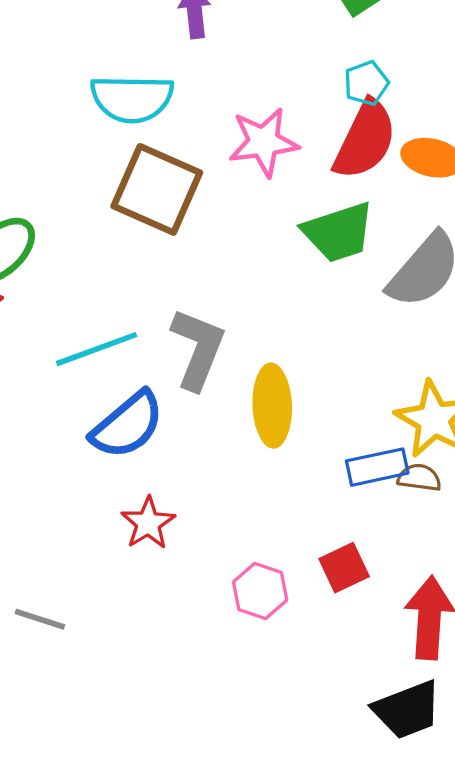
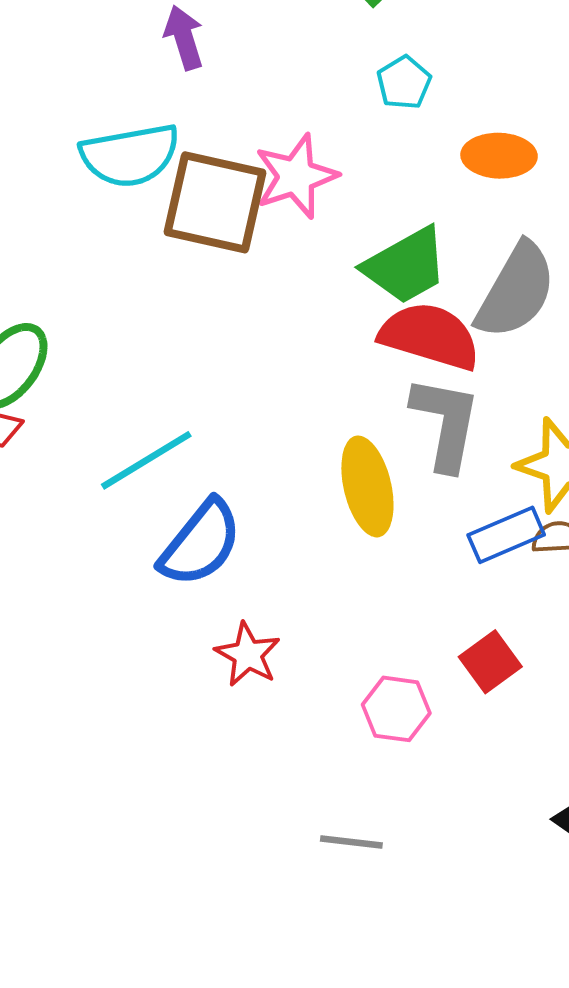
red semicircle: (365, 140) -> (430, 336), moved, turned -88
brown square: (157, 189) -> (215, 202), moved
gray L-shape: (198, 349) -> (446, 423), moved
gray line: (40, 619) -> (351, 842), moved

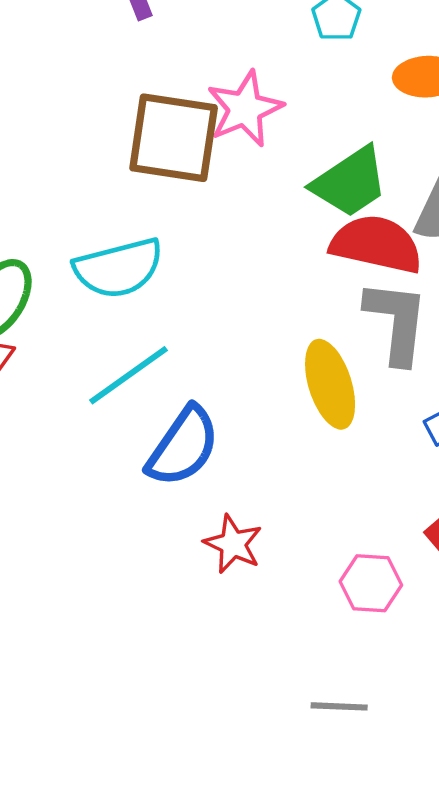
cyan semicircle: (130, 155) -> (119, 268), moved

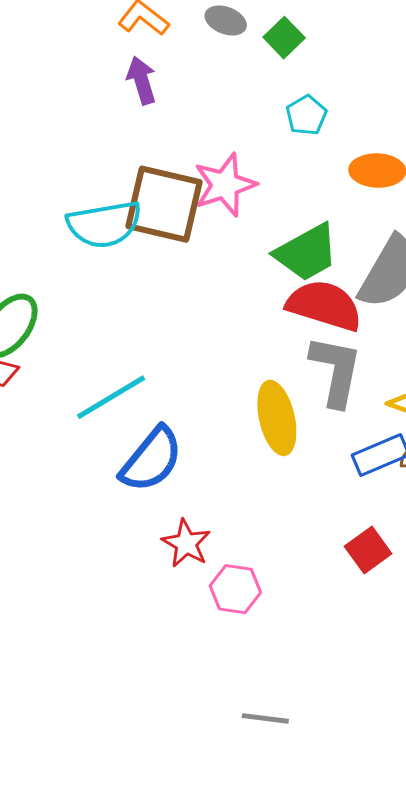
cyan semicircle: (119, 268) -> (104, 224), moved
pink hexagon: (371, 583) -> (235, 589), moved
gray line: (339, 706) -> (265, 718), moved

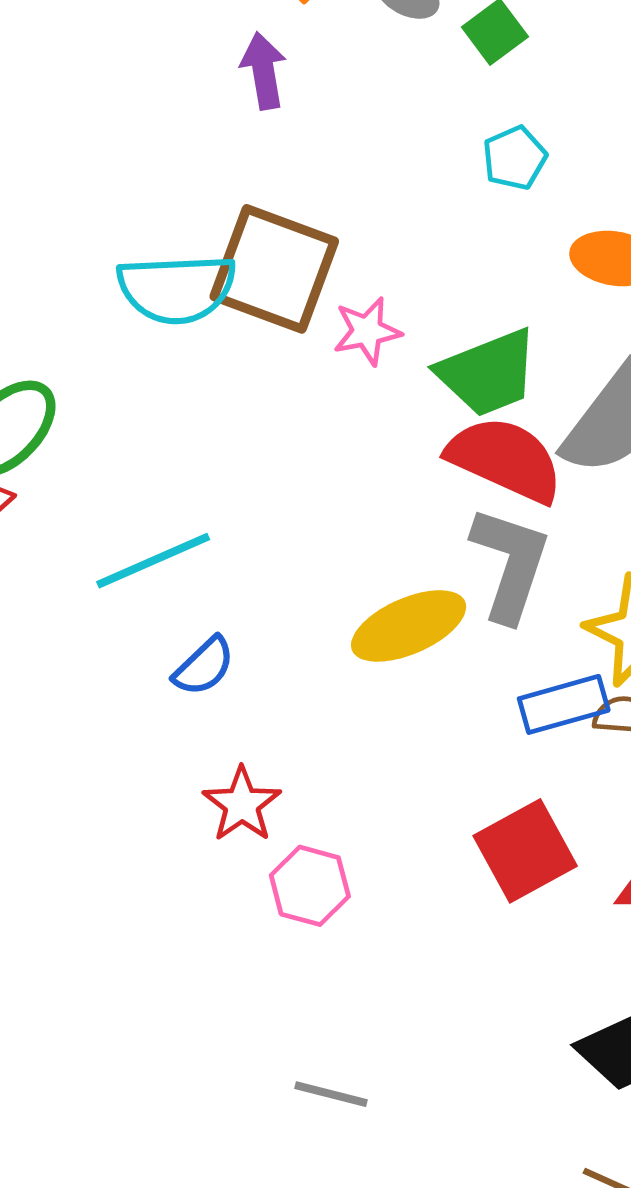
pink star: (225, 185) -> (367, 331), moved, size x0.7
yellow ellipse: (277, 418) -> (409, 626), turned 72
blue semicircle: (151, 460) -> (204, 666), size x0.6
red square: (368, 550) -> (525, 851), size x1.4

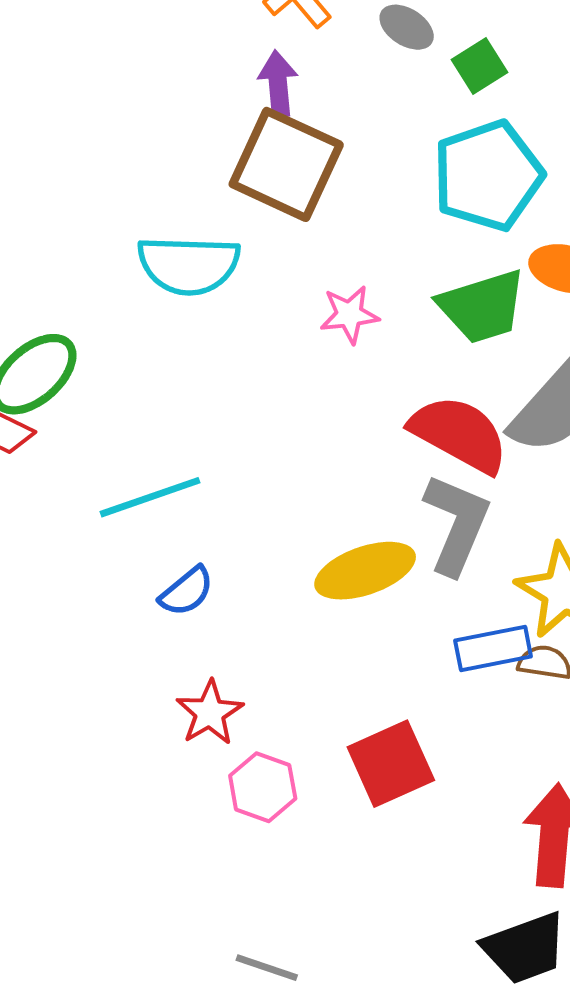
cyan pentagon: (515, 158) -> (488, 176), size x2.0
brown square: (274, 269) -> (286, 164), moved
green trapezoid: (488, 373) -> (482, 307), moved
red square: (525, 851) -> (391, 764), moved

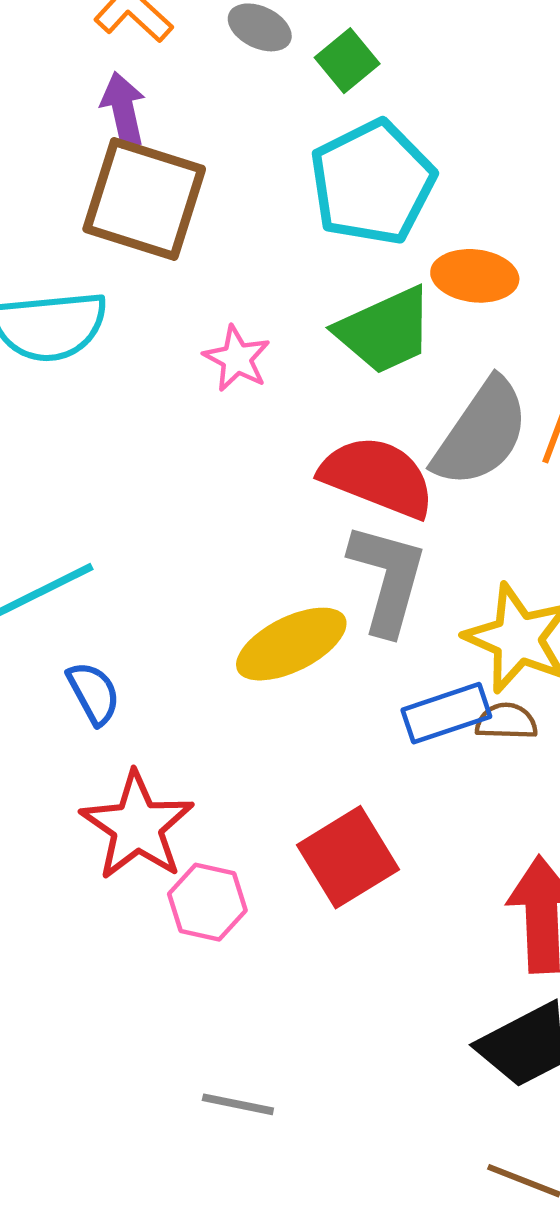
pink star: (349, 314) -> (237, 359), turned -30
blue semicircle: (186, 591) -> (94, 693), turned -72
red star: (210, 713) -> (137, 826), size x1.5

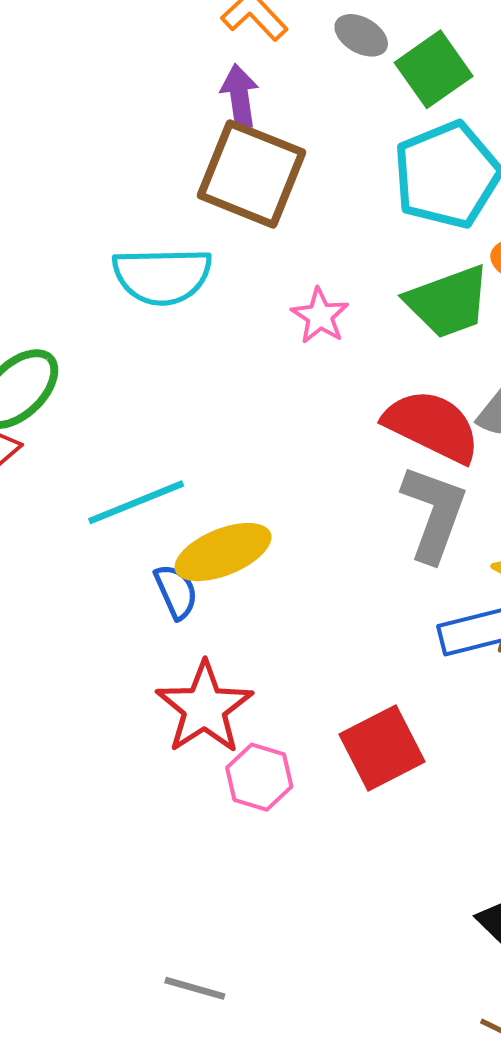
green square: (347, 61) -> (434, 69), size x1.4
yellow ellipse: (291, 644) -> (223, 552), moved
gray line: (238, 1104) -> (195, 988), moved

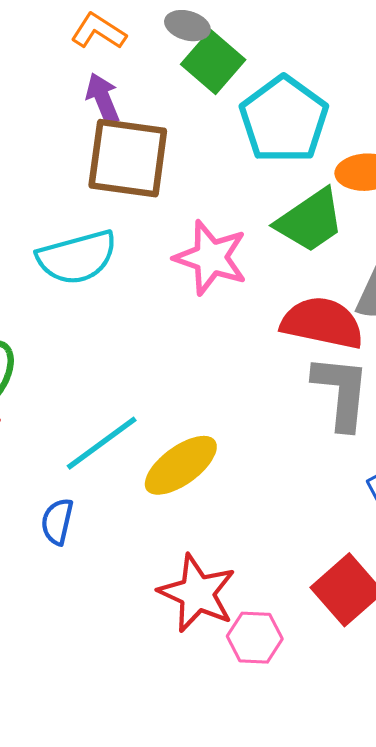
green square: (434, 69) -> (213, 62), moved
pink star: (320, 316) -> (211, 258), size x1.6
blue semicircle: (176, 592) -> (57, 522), moved, turned -129

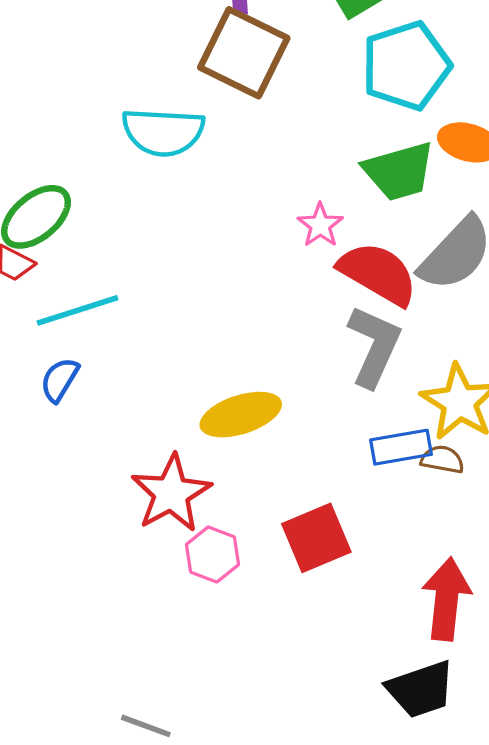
pink star: (211, 258) -> (320, 225), moved, size x0.6
cyan line: (102, 443) -> (78, 310), moved
yellow ellipse: (181, 465) -> (241, 415), moved

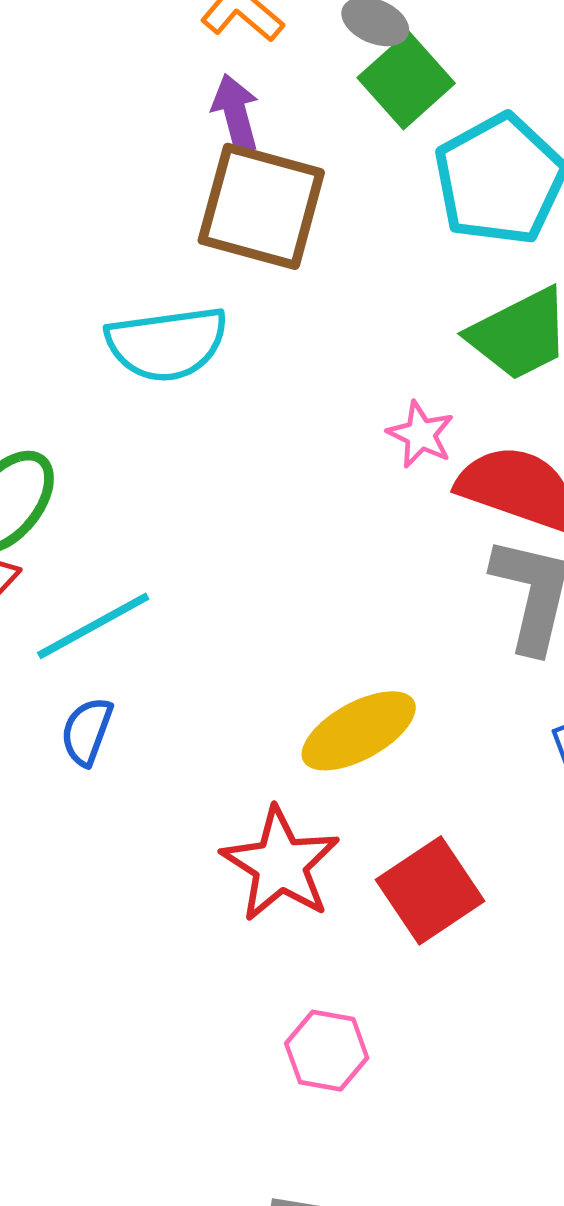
red square: (316, 538) -> (430, 890), moved
pink hexagon: (212, 554) -> (327, 1051), moved

